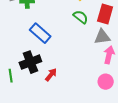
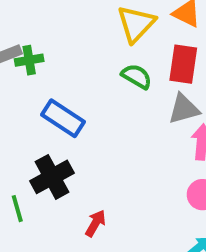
red arrow: (51, 75) -> (95, 223), moved

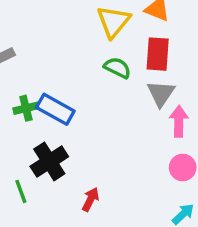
green cross: (29, 60) -> (26, 108), moved
gray triangle: (184, 109) -> (161, 93), turned -36

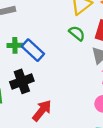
red arrow: (90, 199) -> (42, 111), size x1.5

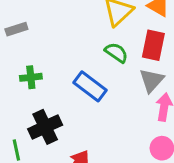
blue rectangle: (33, 50) -> (90, 86), moved

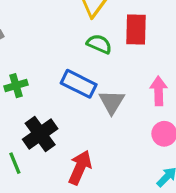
gray triangle: (152, 80) -> (112, 102), moved

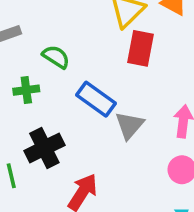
red rectangle: (136, 29) -> (140, 48), moved
green semicircle: (99, 44) -> (56, 57), moved

